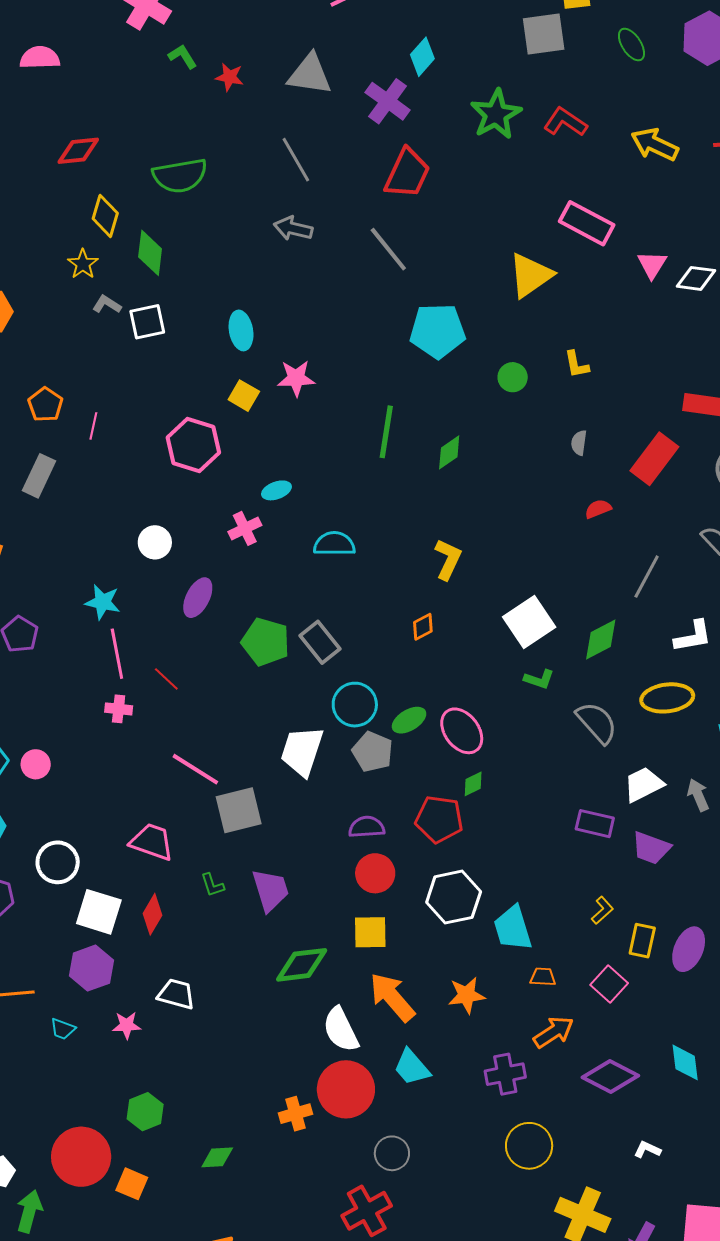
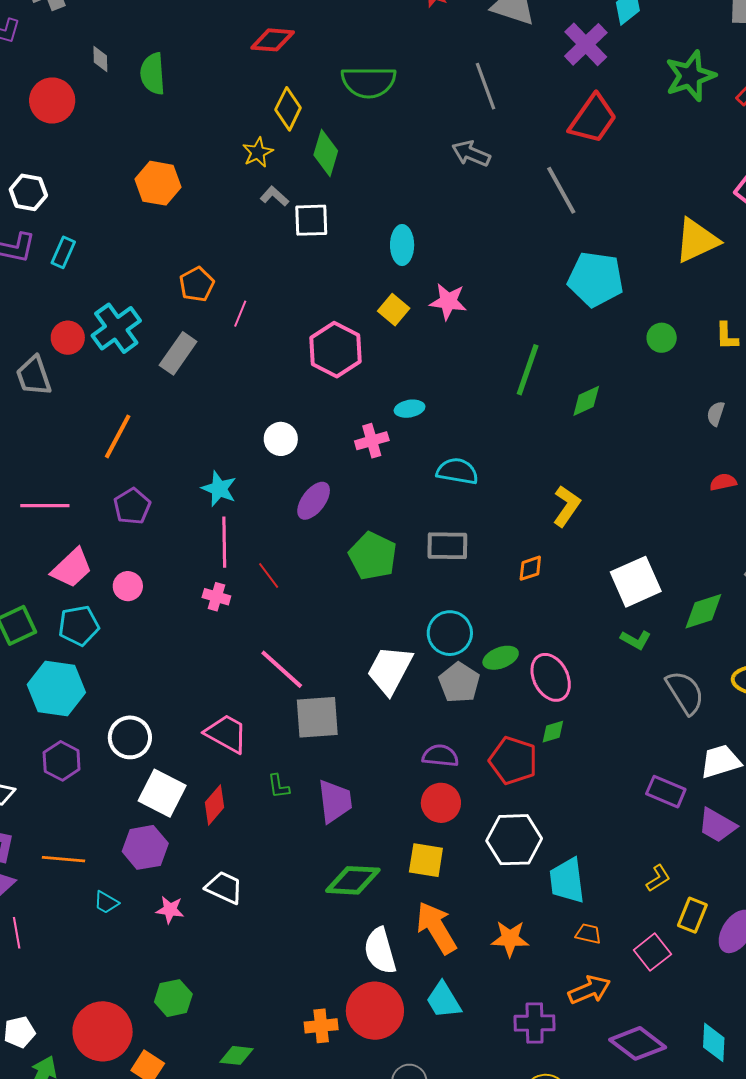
gray rectangle: (320, 642) -> (447, 546), moved, turned -60
pink circle: (36, 764) -> (128, 586), moved

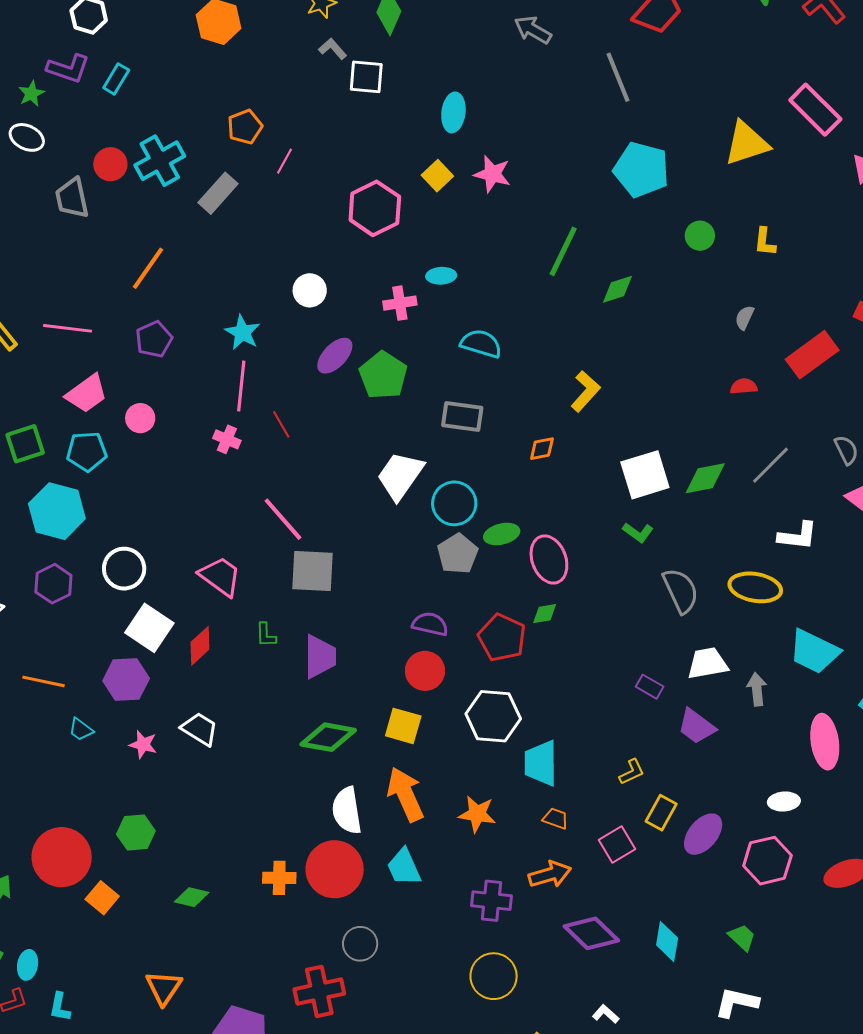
green pentagon: (373, 556) -> (383, 375), moved
green diamond: (703, 611) -> (705, 478), moved
white trapezoid: (390, 670) -> (400, 476), moved
purple rectangle: (666, 792) -> (650, 687), size x0.7

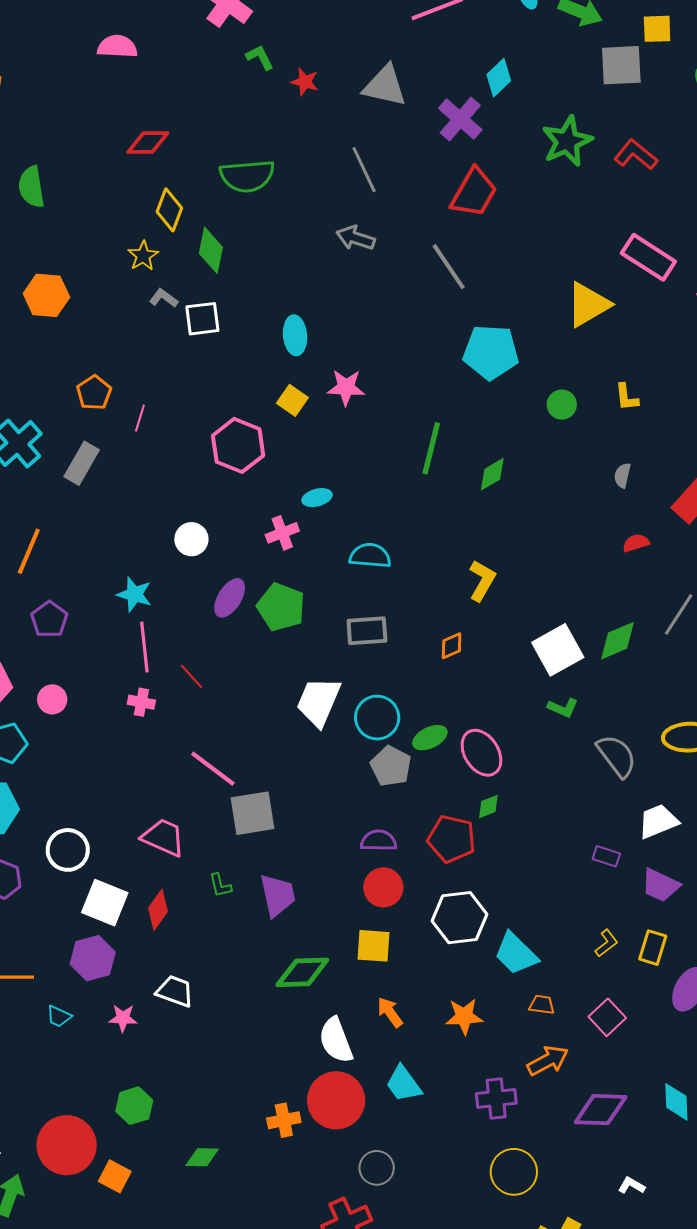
cyan trapezoid: (541, 763) -> (516, 954), turned -33
orange arrow: (405, 794) -> (390, 1012), size x0.6
yellow rectangle: (661, 813) -> (653, 948), moved
purple diamond: (591, 933) -> (601, 1110), turned -30

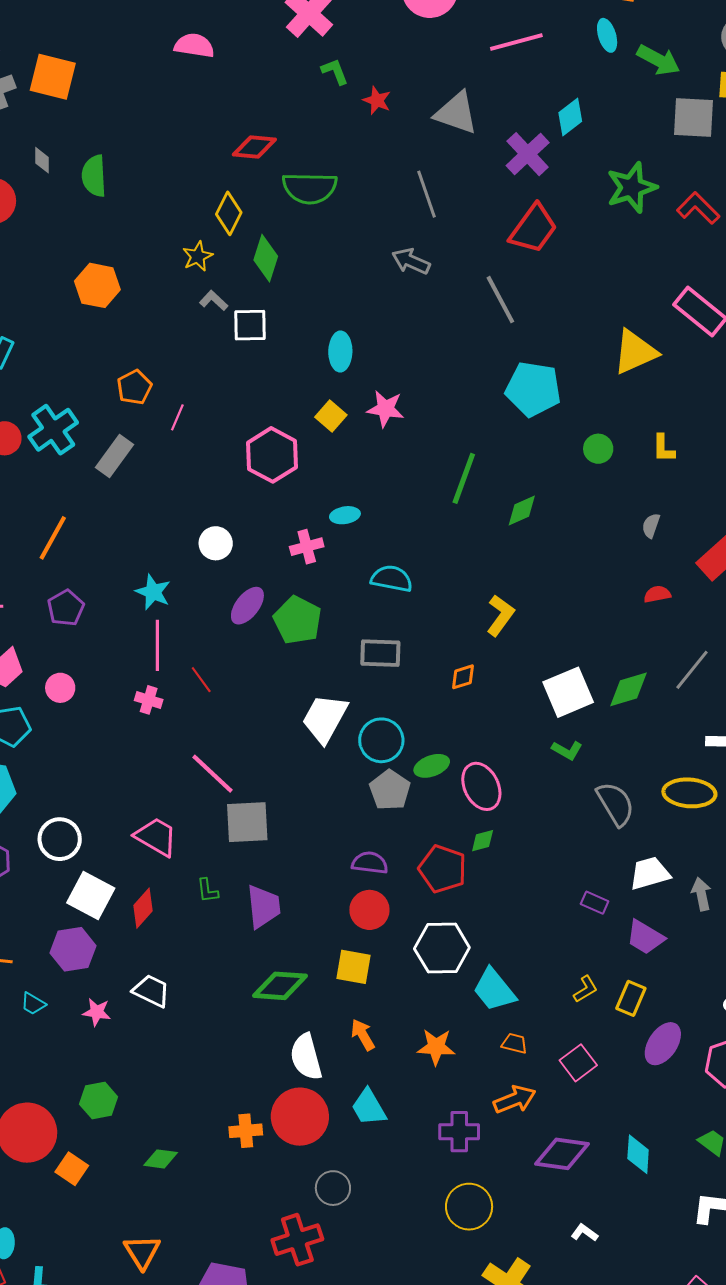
red diamond: (148, 143) -> (254, 147), moved

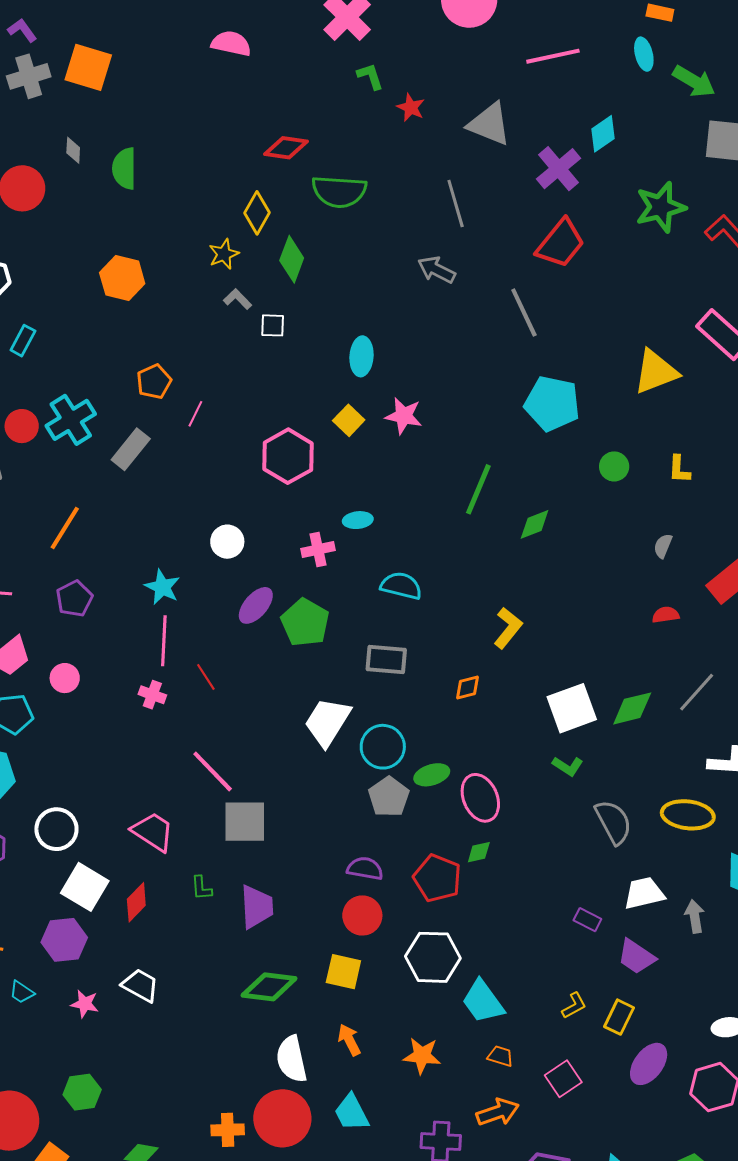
white square: (250, 325) -> (273, 325), size x0.7

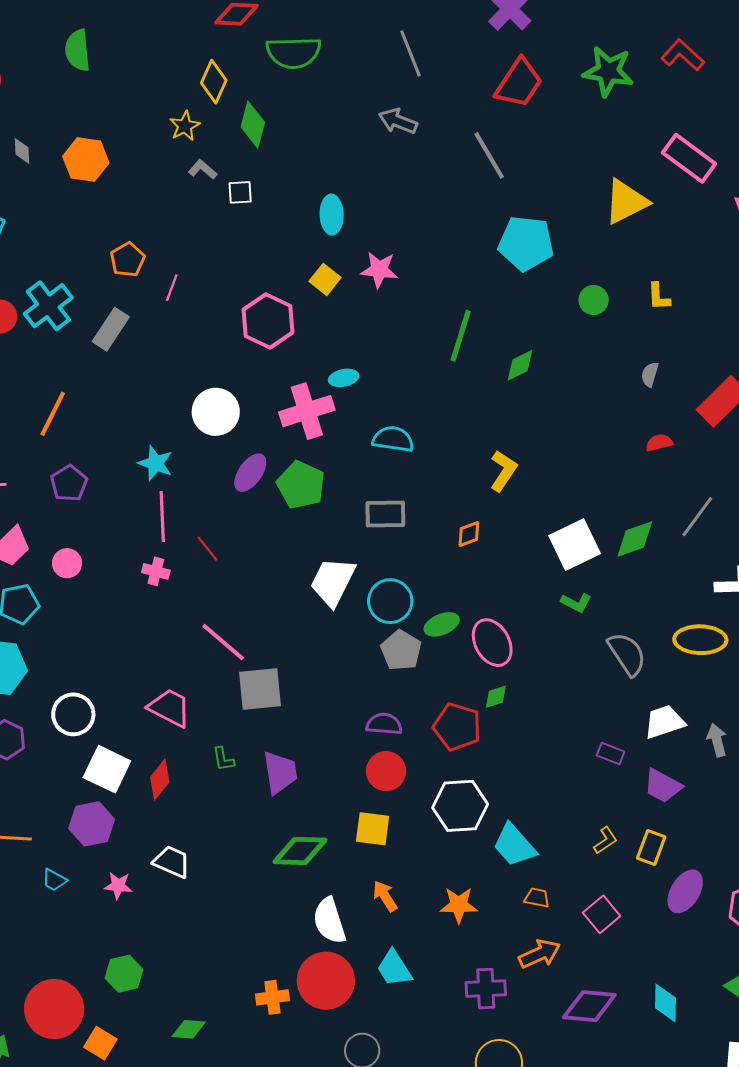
gray diamond: (73, 150) -> (22, 151), moved
green star: (661, 207) -> (608, 71), moved, turned 30
white circle: (227, 542) -> (216, 412), size x1.4
pink cross: (318, 550) -> (307, 411), size x1.6

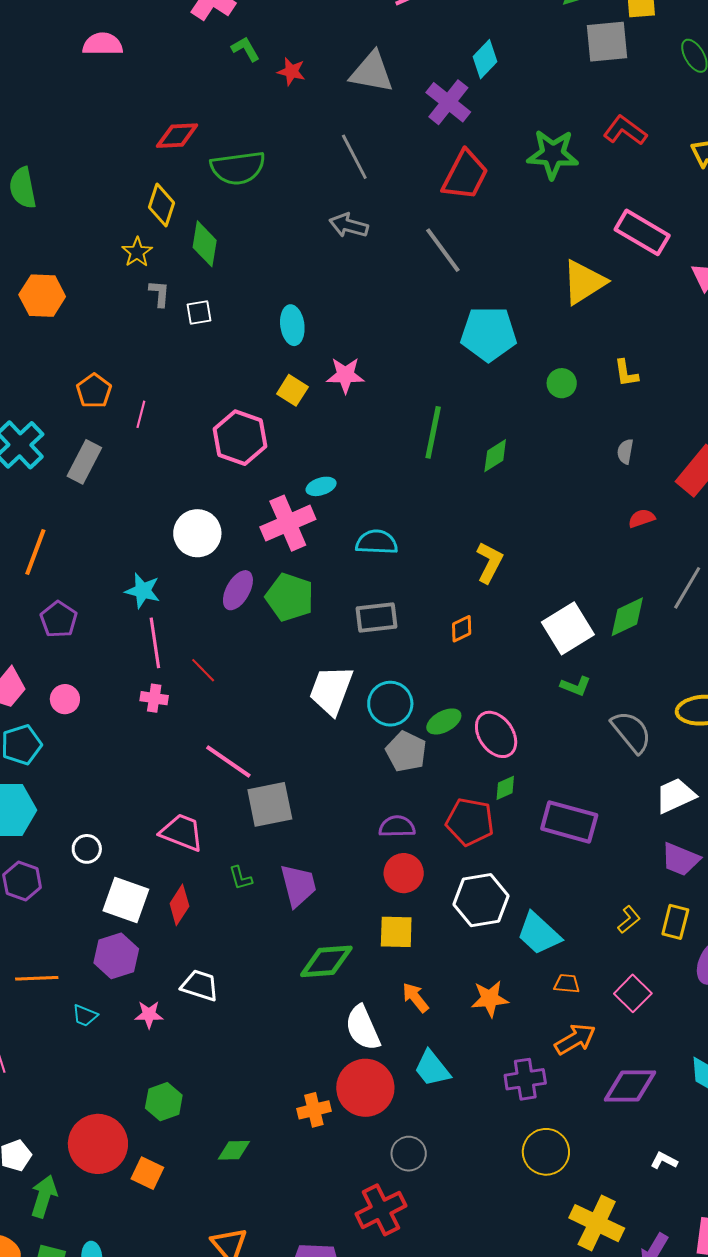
gray L-shape: (203, 169) -> (159, 293), turned 60
white circle: (73, 714) -> (87, 849), size x0.7
purple rectangle: (611, 754) -> (569, 822), moved, size x2.0

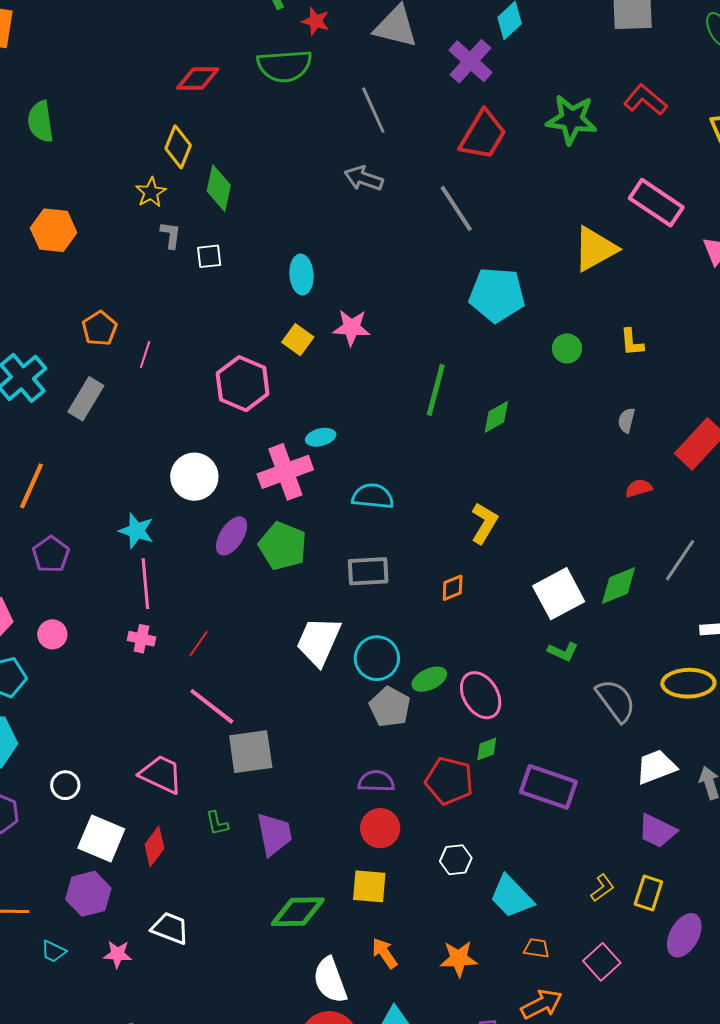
green semicircle: (238, 168) -> (285, 66), moved
red line: (203, 670) -> (199, 644), moved, turned 76
white hexagon: (481, 900) -> (456, 860), size x0.6

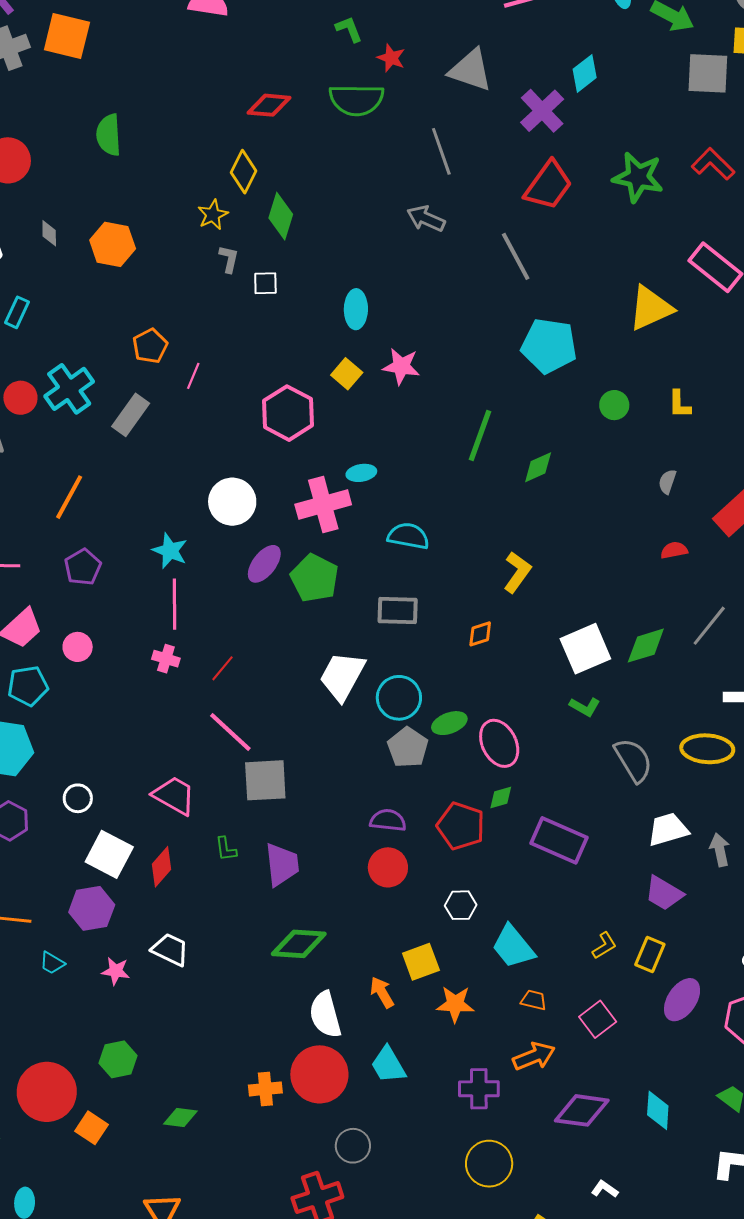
yellow square: (369, 886) -> (421, 962), moved, turned -30

